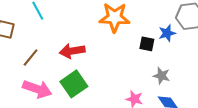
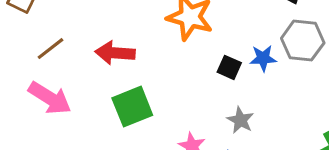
green square: (74, 84) -> (132, 107), moved

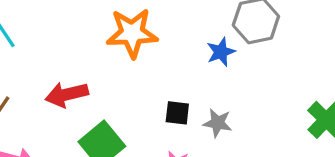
black square: (229, 67) -> (177, 113), moved

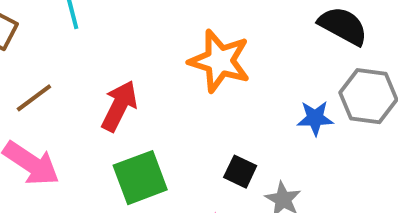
red arrow: (67, 94) -> (119, 106), turned 111

